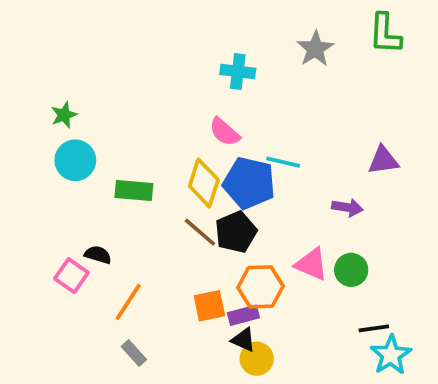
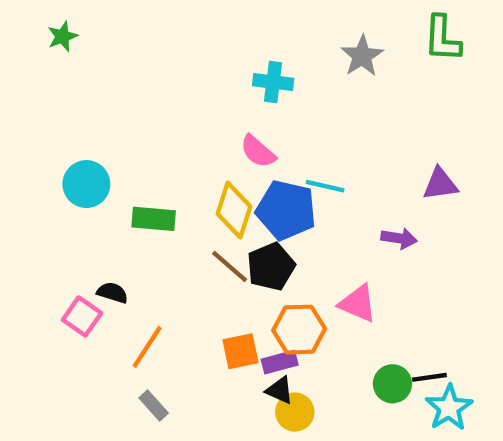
green star: (64, 115) -> (62, 36), moved
green circle: (351, 270) -> (392, 384), moved

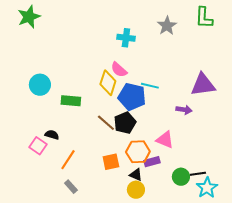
green star: (62, 36) -> (29, 17), size x1.6
purple triangle: (440, 184) -> (203, 85), size x1.5
yellow diamond: (234, 210) -> (108, 83), moved
purple rectangle: (280, 362) -> (152, 162), moved
black triangle: (280, 390) -> (136, 175), moved

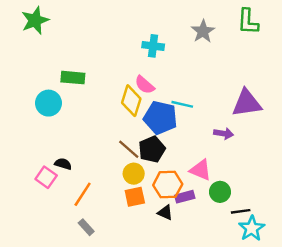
green rectangle: (71, 101) -> (73, 78), moved
green circle: (181, 177) -> (220, 192), moved
yellow circle: (136, 190) -> (134, 174), moved

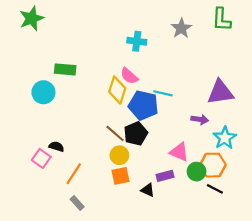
orange hexagon: (168, 185) -> (213, 165), moved
black line: (241, 211) -> (215, 189), turned 35
cyan star: (252, 228) -> (225, 138), moved

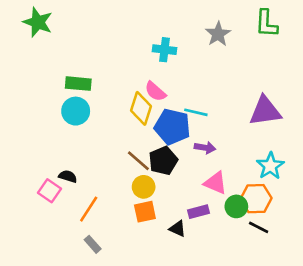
green star: (31, 18) -> (38, 22), turned -30
cyan circle: (43, 92) -> (76, 111), moved
purple arrow: (200, 119) -> (205, 148), moved

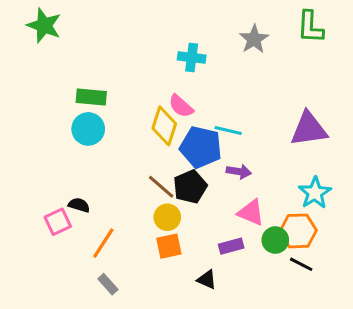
pink square: (50, 191) -> (58, 222), turned 30
black triangle: (178, 229) -> (207, 280), moved

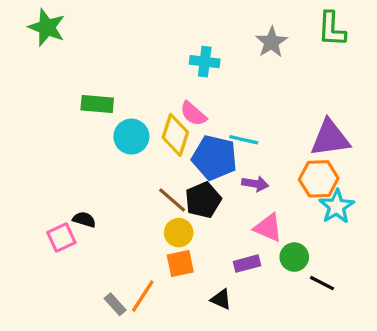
cyan circle: (88, 129) -> (131, 137), moved
orange hexagon: (298, 231) -> (319, 179), moved
orange line: (103, 243) -> (143, 296), moved

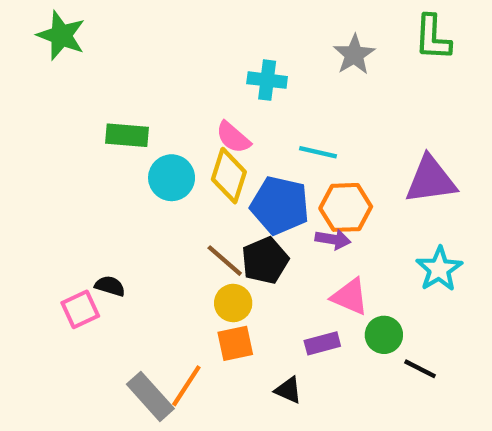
pink semicircle: (193, 114) -> (233, 137), moved
cyan line: (244, 140) -> (318, 152), moved
orange hexagon: (319, 179) -> (346, 207), moved
gray rectangle: (115, 304) -> (150, 396), size x1.6

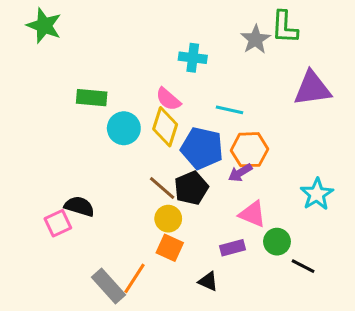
green L-shape: (433, 38) -> (285, 27), moved
purple triangle: (431, 180) -> (312, 88), moved
purple arrow: (333, 239) -> (240, 173), turned 140
black semicircle: (110, 286) -> (79, 206), size x1.4
orange square: (235, 343) -> (170, 248), turned 36

